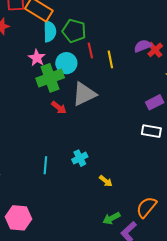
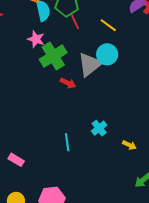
red line: (90, 50) -> (75, 21), moved
yellow line: (110, 59) -> (108, 25), turned -30
cyan circle: (66, 63) -> (107, 54), moved

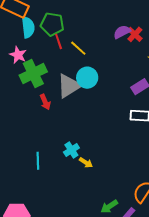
yellow line: (108, 25) -> (78, 48), moved
red arrow: (68, 83) -> (45, 102), turned 35
yellow arrow: (129, 145) -> (86, 163), moved

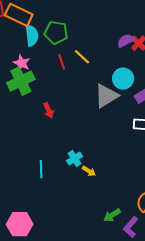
red line: (59, 41) -> (62, 62), moved
green cross: (33, 74) -> (21, 81), moved
cyan circle: (87, 78) -> (123, 79), moved
gray triangle: (69, 86) -> (106, 96), moved

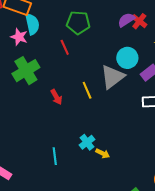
green pentagon: (56, 33) -> (78, 23), moved
yellow line: (82, 57) -> (87, 90), moved, turned 30
pink star: (22, 63) -> (19, 37), moved

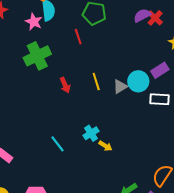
cyan circle: (127, 58) -> (138, 81), moved
gray triangle: (112, 77) -> (120, 87), moved, size x0.6
cyan line: (55, 156) -> (57, 144), turned -36

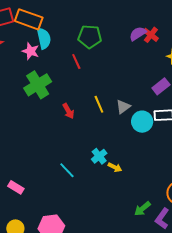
cyan circle: (138, 81) -> (142, 122), moved

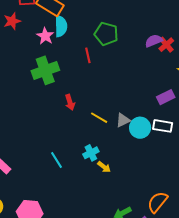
yellow line: (99, 104) -> (99, 118), moved, turned -48
gray triangle: (123, 107) -> (123, 120), moved

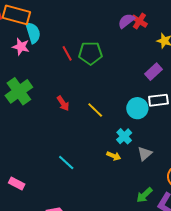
green pentagon: (106, 34) -> (90, 53), moved
green cross: (45, 70) -> (19, 91), moved
yellow line: (99, 118) -> (95, 110), turned 30
gray triangle: (123, 120) -> (145, 154), moved
cyan cross: (91, 153) -> (124, 136), moved

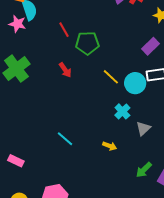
green pentagon: (90, 53) -> (87, 43), moved
red arrow: (63, 103) -> (65, 70), moved
yellow line: (95, 110) -> (111, 77), moved
yellow arrow: (114, 156) -> (110, 146), moved

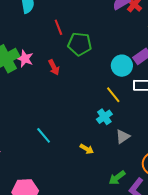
pink star: (17, 24) -> (25, 59), moved
yellow line: (111, 77) -> (113, 95), moved
cyan circle: (135, 83) -> (122, 66), moved

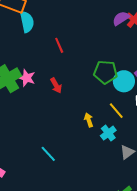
green pentagon: (80, 44) -> (105, 72), moved
yellow arrow: (87, 149) -> (89, 120), moved, turned -136

